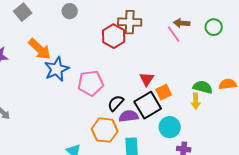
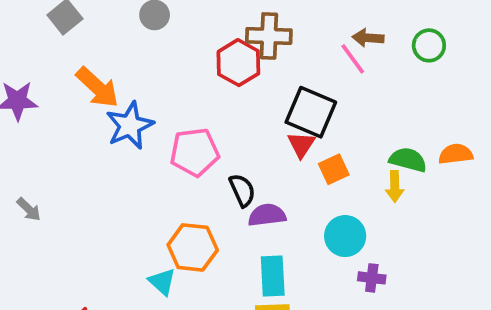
black semicircle: (116, 103) -> (242, 190), turned 114
black square: (148, 105) -> (311, 112), moved, turned -36
orange hexagon: (105, 130) -> (193, 247), moved

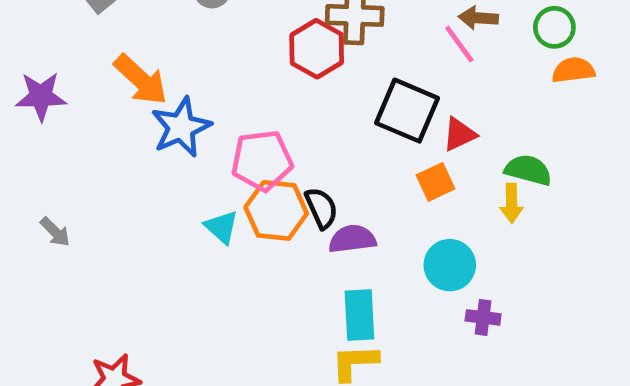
red triangle: (301, 145) -> (459, 134), moved, turned 32
orange semicircle: (456, 154) -> (573, 70), moved
orange hexagon: (193, 247) -> (276, 210), moved
cyan triangle: (162, 282) -> (222, 227), moved

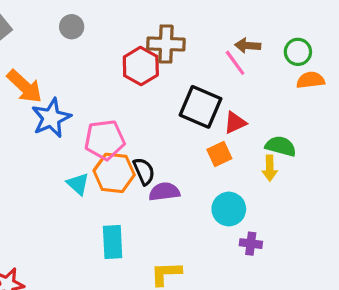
cyan rectangle: (359, 315) -> (113, 242), moved

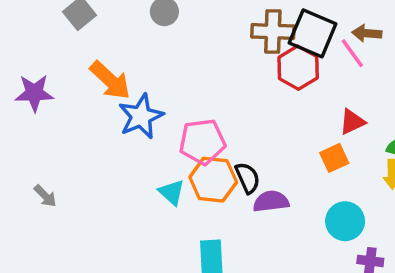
red hexagon: (141, 66) -> (298, 68), moved
black square: (201, 107) -> (313, 33), moved

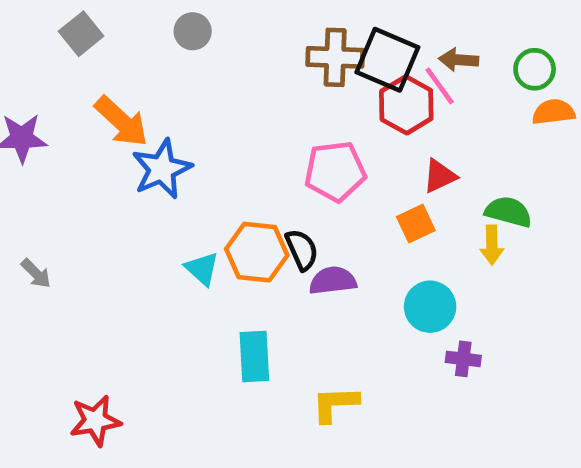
red hexagon: (298, 68) -> (406, 105), moved
pink pentagon: (202, 142) -> (335, 171), moved

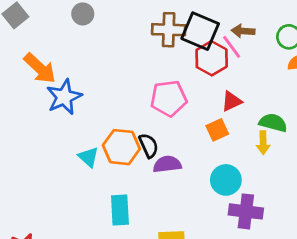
purple cross: (463, 359) -> (246, 211), size x1.6

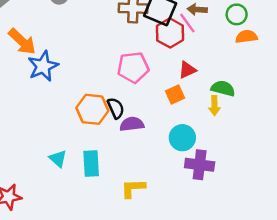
cyan triangle: (88, 157) -> (58, 159), moved

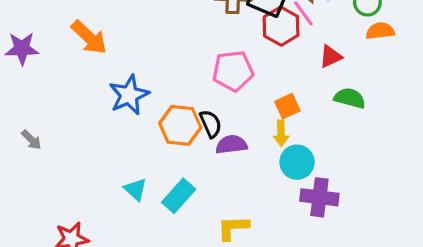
blue star: (43, 66) -> (129, 95), moved
red triangle: (187, 70) -> (331, 57), moved
yellow arrow: (214, 106) -> (281, 133), moved
cyan rectangle: (91, 164) -> (179, 196), turned 45

